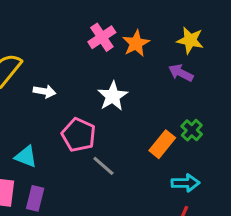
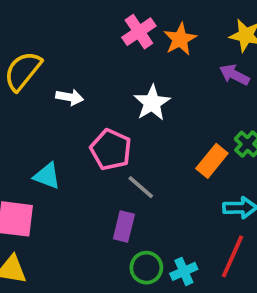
purple rectangle: (35, 198) -> (124, 226), moved

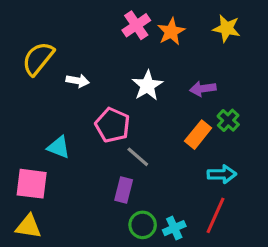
purple arrow: (234, 75) -> (203, 89), moved, turned -35

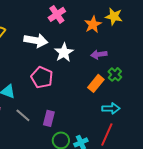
orange star: (171, 32) -> (93, 24), moved
white arrow: (78, 81) -> (36, 40), moved, size x1.6
gray line: (138, 157) -> (23, 115), moved

